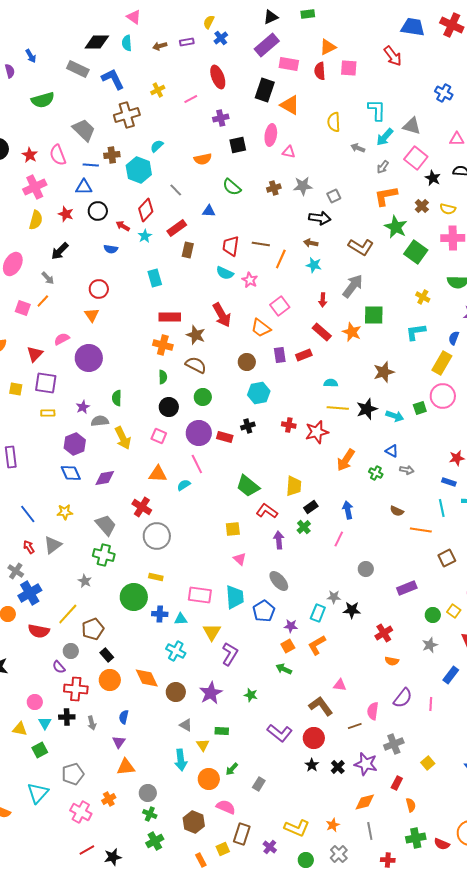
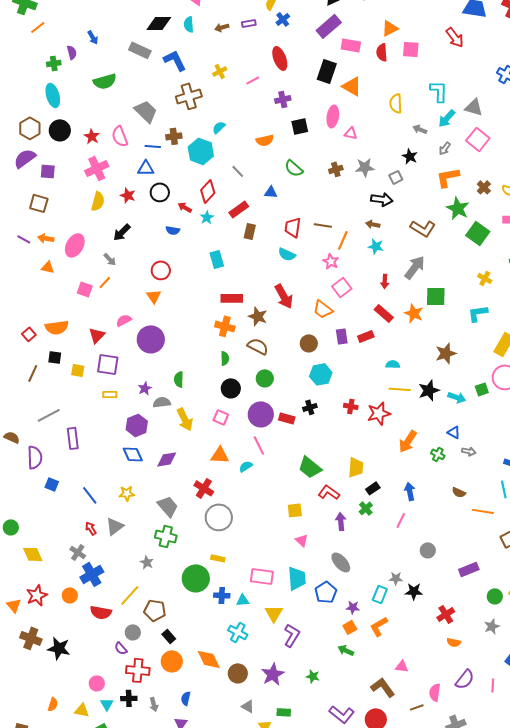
black star: (433, 178) -> (410, 156), moved
pink star: (250, 280) -> (331, 261), moved
brown pentagon: (93, 629) -> (155, 610), turned 30

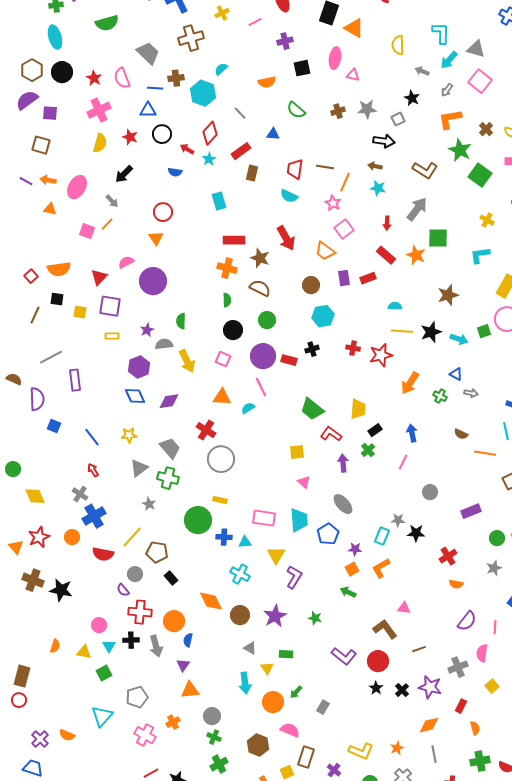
gray triangle: (115, 526) -> (139, 468), moved
orange circle: (172, 661) -> (174, 621), moved
pink semicircle: (435, 692) -> (482, 653), moved
gray arrow: (154, 704) -> (156, 646), size x1.5

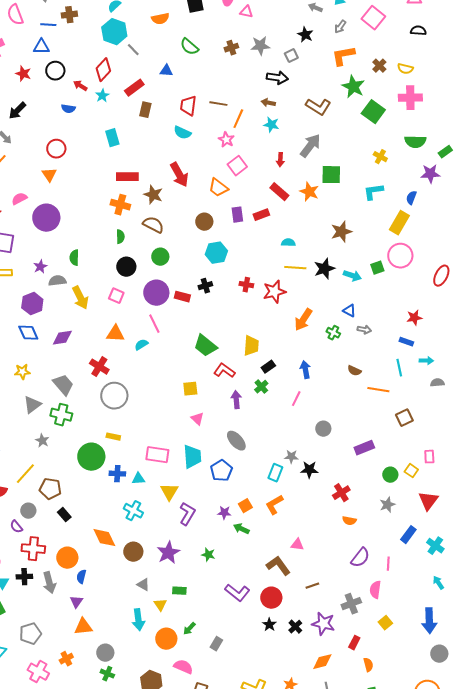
cyan hexagon: (203, 93) -> (114, 32), moved
purple star: (355, 549) -> (224, 513), moved

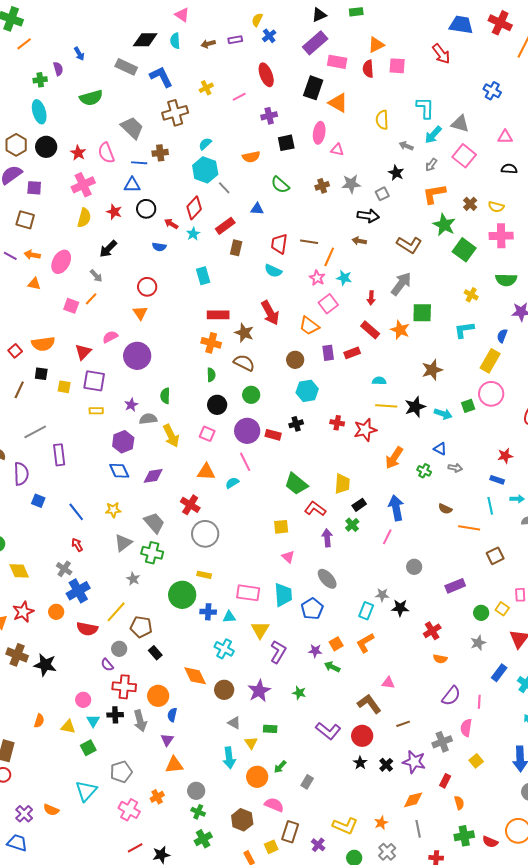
cyan star: (271, 125) -> (344, 278), moved
blue arrow: (305, 370) -> (396, 508), size x1.4

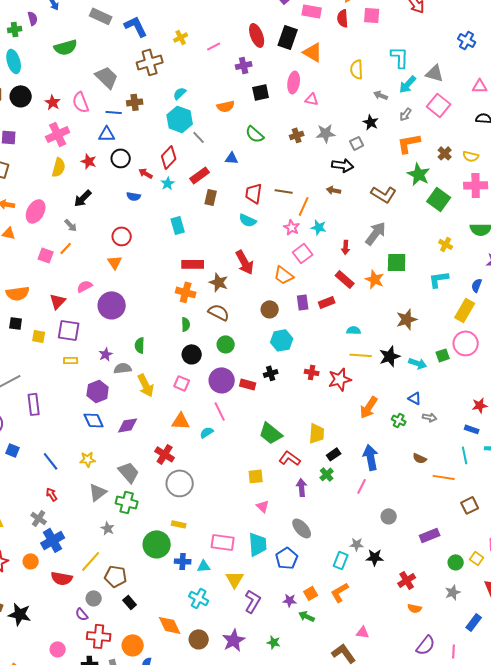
red ellipse: (266, 75) -> (257, 35), moved

